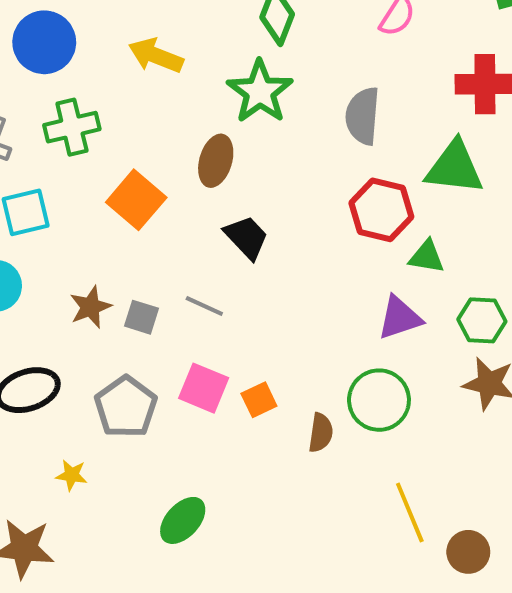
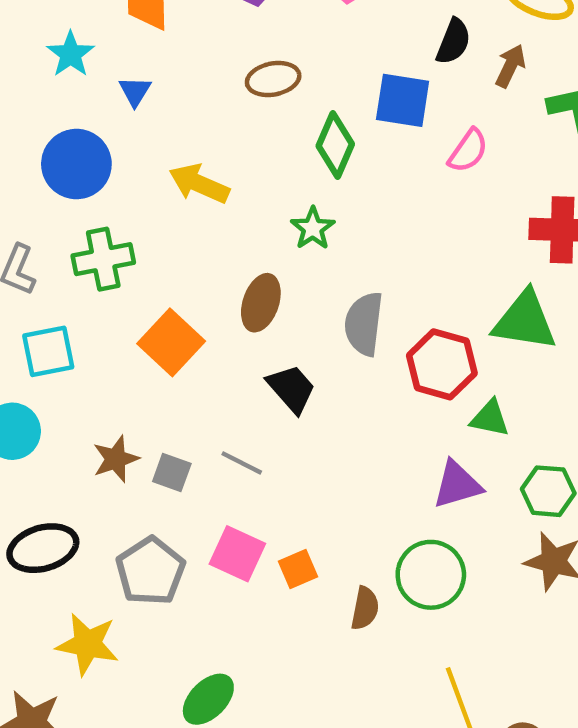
green star: (260, 92) -> (313, 228), size x0.6
gray semicircle: (363, 116) -> (364, 324), moved
yellow star: (72, 475) -> (87, 644), size x1.8

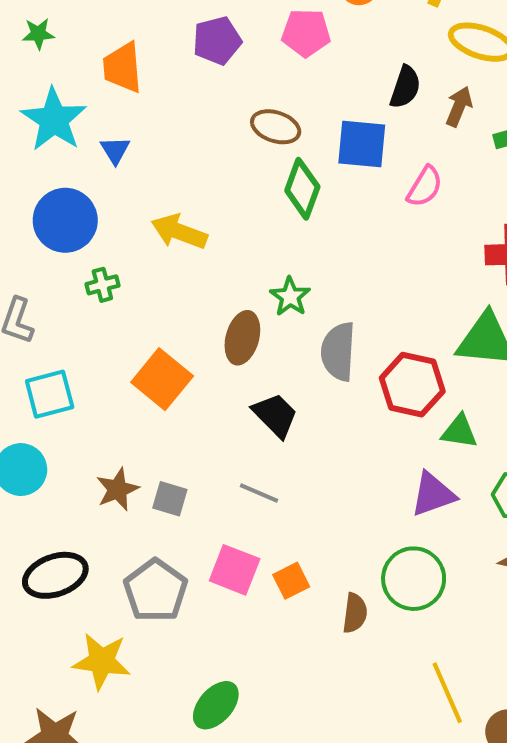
cyan star: (71, 54) -> (54, 120), size x1.5
brown ellipse: (273, 79) -> (276, 127), moved, turned 33
green star: (313, 228) -> (290, 297), moved
green cross: (103, 259) -> (102, 285), moved, size x0.6
gray line: (242, 463) -> (259, 493), moved

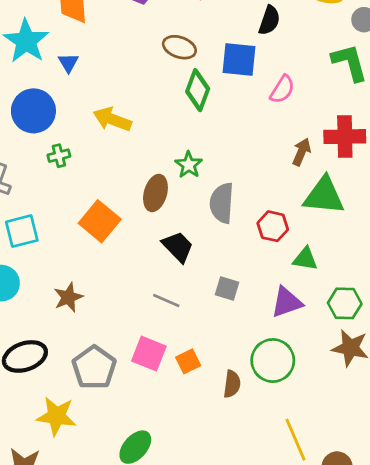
brown arrow: (459, 106) -> (302, 152), moved
red hexagon: (412, 385) -> (273, 226), size x0.7
gray square: (170, 499) -> (227, 289), moved

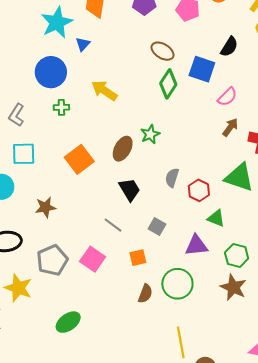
brown arrow: (302, 152) -> (230, 127), moved
gray semicircle: (222, 203) -> (172, 178), moved, size x0.7
orange square: (188, 361) -> (138, 258), moved

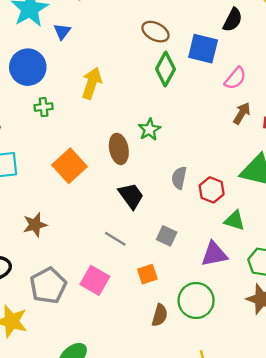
yellow arrow: (104, 91) -> (92, 83), turned 80
brown ellipse: (123, 149) -> (119, 149), turned -35

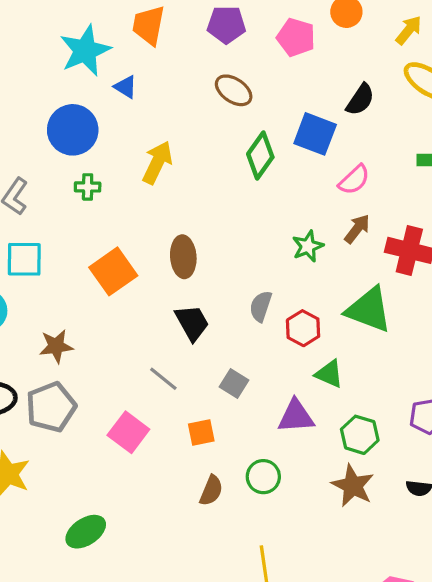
blue triangle: (62, 31) -> (126, 87), turned -42
brown ellipse: (155, 32) -> (234, 90), moved
green star: (149, 130) -> (308, 246), moved
gray pentagon: (48, 286) -> (51, 407), moved
green circle: (196, 300) -> (263, 477), size x0.7

